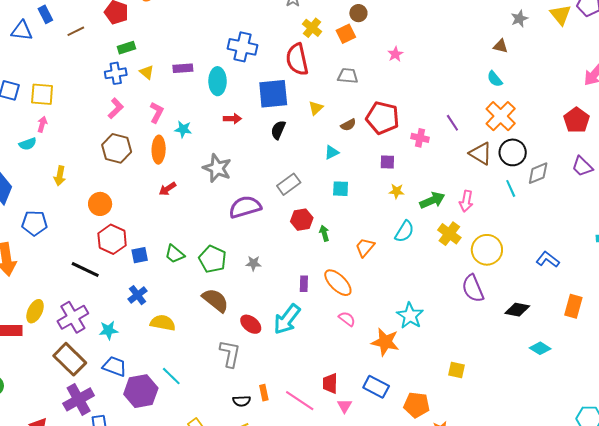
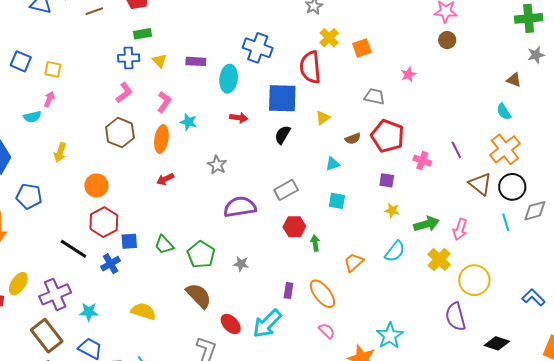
brown circle: (358, 13) -> (447, 40), moved
gray trapezoid: (348, 76) -> (375, 96), moved
yellow square: (42, 94) -> (53, 69), size x0.7
gray star: (217, 168) -> (217, 165), size x0.7
blue cross: (138, 295) -> (111, 264), moved

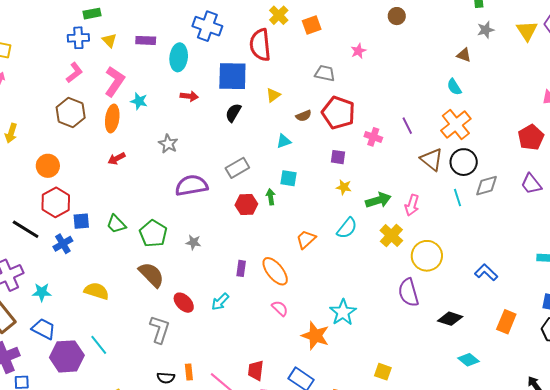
pink L-shape: (164, 102) -> (115, 81), size x1.4
green arrow: (315, 243) -> (271, 197), moved
cyan arrow: (267, 324) -> (220, 302), size x0.6

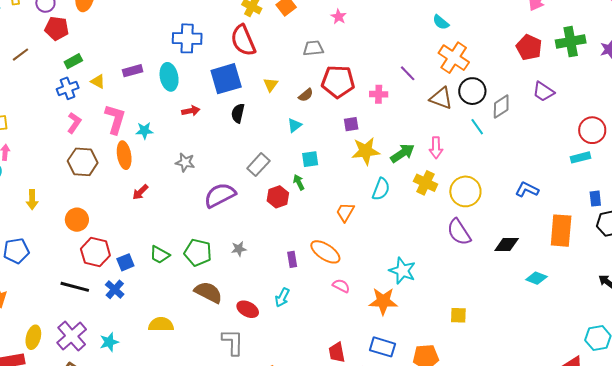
yellow star: (344, 187) -> (366, 151), size x1.8
orange rectangle: (506, 322) -> (561, 231), size x1.4

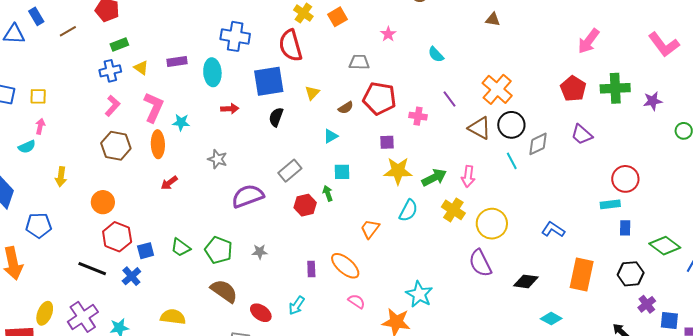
cyan semicircle: (441, 22) -> (436, 54), moved
blue rectangle: (595, 199) -> (625, 228), moved

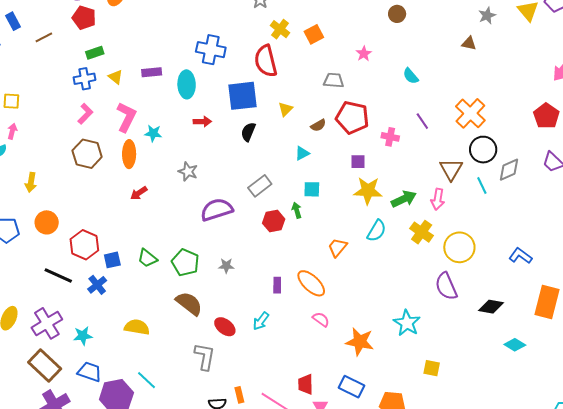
brown triangle: (480, 128) -> (451, 169), moved, turned 30
orange circle: (103, 202) -> (47, 222), moved
cyan star: (419, 294) -> (407, 323), moved

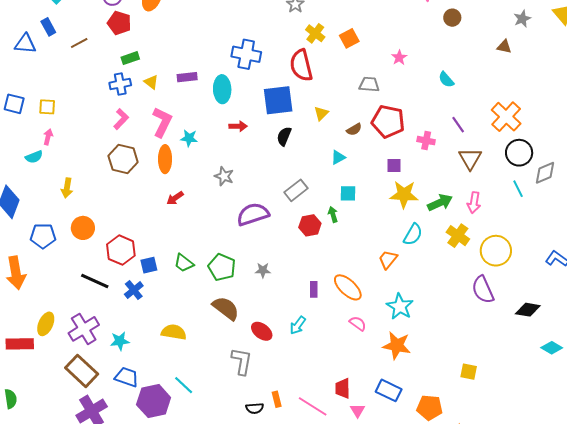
brown circle: (397, 14) -> (452, 18), moved
brown triangle: (451, 169) -> (470, 159), moved
orange trapezoid: (337, 247) -> (388, 259), moved
cyan star: (407, 323) -> (400, 307), moved

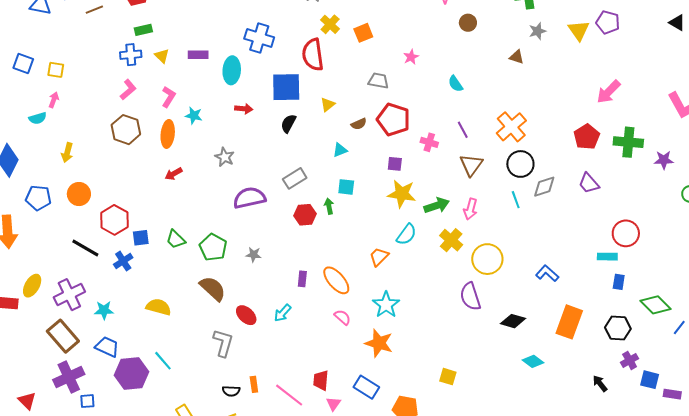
pink L-shape: (162, 122) -> (169, 97), size x0.7

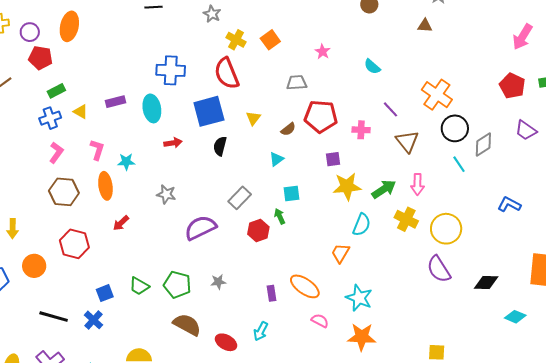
red hexagon: (114, 220) -> (74, 244), moved
blue L-shape: (547, 273) -> (509, 204), moved

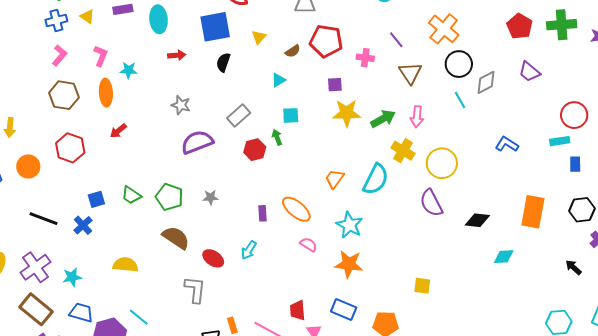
gray star: (166, 194) -> (181, 105), moved
cyan semicircle: (362, 225) -> (376, 179), moved, size x1.4
cyan diamond: (515, 317) -> (504, 257), turned -30

